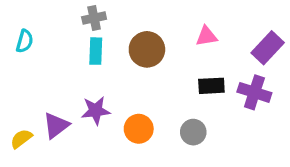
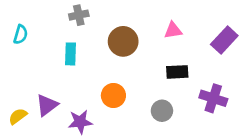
cyan rectangle: (96, 51) -> (70, 54), moved
purple cross: (254, 92) -> (213, 98), moved
purple star: (96, 111) -> (80, 122), moved
orange circle: (139, 129) -> (113, 95), moved

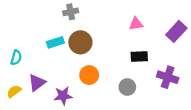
gray cross: (79, 15) -> (71, 12), moved
cyan semicircle: (21, 34) -> (16, 58), moved
brown circle: (123, 41) -> (80, 42), moved
cyan rectangle: (70, 54) -> (55, 42), turned 70

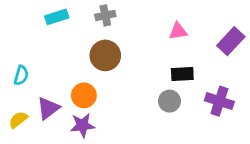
gray cross: (71, 12) -> (105, 15), moved
cyan rectangle: (55, 42) -> (57, 17), moved
orange circle: (89, 75) -> (84, 95), moved
gray circle: (127, 87) -> (169, 101), moved

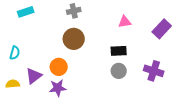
cyan rectangle: (57, 17) -> (26, 12), moved
black rectangle: (182, 74) -> (119, 51), moved
yellow semicircle: (18, 120) -> (13, 84), turned 32

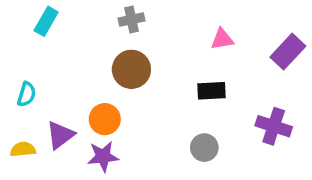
cyan rectangle: (26, 12) -> (46, 21), turned -42
gray circle: (119, 71) -> (204, 148), moved

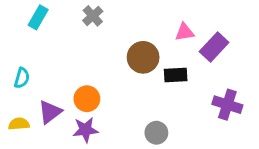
gray cross: (131, 20) -> (93, 16), moved, turned -30
purple rectangle: (288, 52) -> (214, 47), moved
brown circle: (131, 69) -> (143, 57), moved
gray circle: (204, 148) -> (156, 133), moved

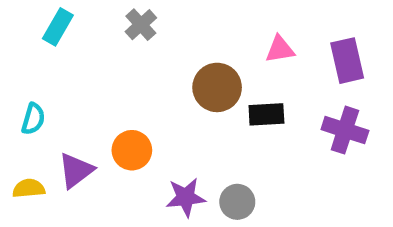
purple rectangle: (214, 47) -> (347, 61), moved, turned -56
purple cross: (227, 105) -> (345, 130), moved
purple star: (85, 130) -> (186, 197), moved

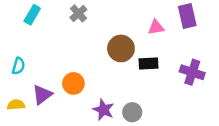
purple rectangle: (347, 61) -> (187, 16), moved
purple star: (186, 197) -> (103, 110), turned 30

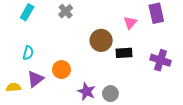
pink triangle: (156, 27) -> (130, 23), turned -40
cyan semicircle: (18, 66) -> (28, 53), moved

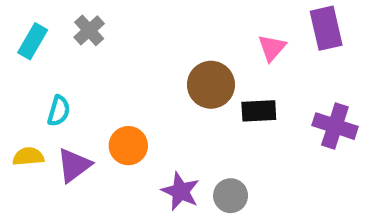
gray cross: (66, 11) -> (89, 30), moved
cyan rectangle: (27, 12) -> (33, 41), moved
yellow semicircle: (14, 87) -> (28, 156), moved

